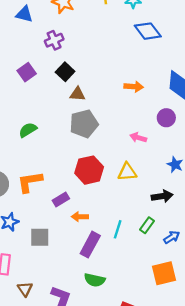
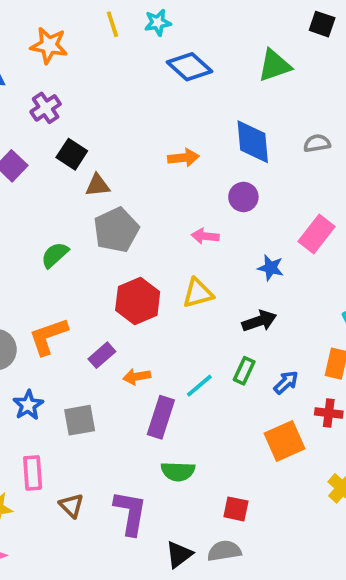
green semicircle: (28, 130) -> (55, 255), moved
cyan line: (118, 229) -> (199, 386), turned 42

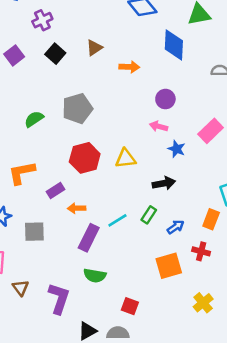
blue diamond: (253, 142) -> (174, 45), moved
brown triangle: (98, 185) -> (94, 48), moved, turned -36
pink arrow: (205, 236) -> (159, 126), moved

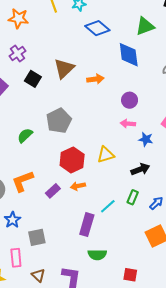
brown triangle: (94, 48) -> (64, 68), size x1.5
orange arrow: (77, 208) -> (78, 186), moved
gray square: (34, 232) -> (37, 237), moved

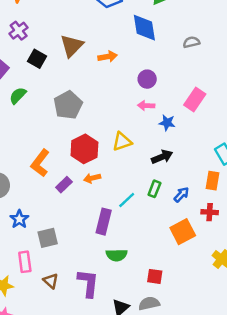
green semicircle: (25, 135) -> (18, 96), moved
orange L-shape: (23, 181) -> (40, 163), moved, turned -30

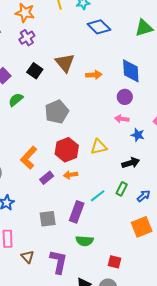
blue diamond: (144, 28) -> (131, 71), moved
purple cross: (19, 31) -> (27, 38), moved
brown triangle: (72, 46) -> (65, 63), turned -30
gray square: (48, 238) -> (48, 219), moved

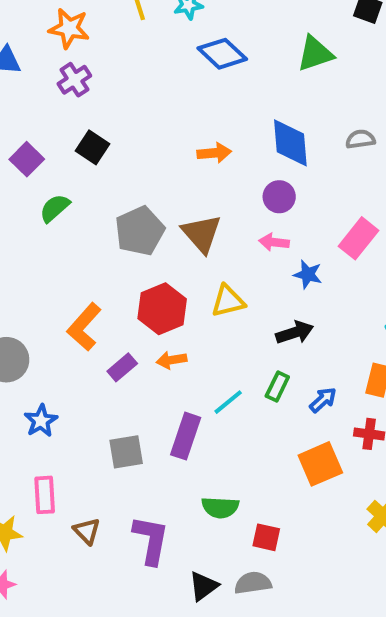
brown triangle: (65, 63) -> (202, 234), moved
green semicircle: (85, 241) -> (220, 507), moved

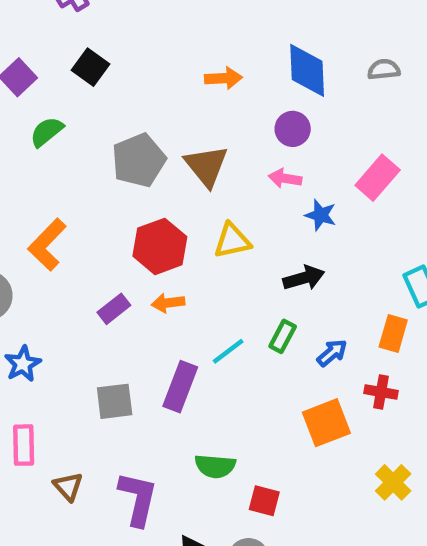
orange L-shape: (84, 327) -> (47, 245), moved

